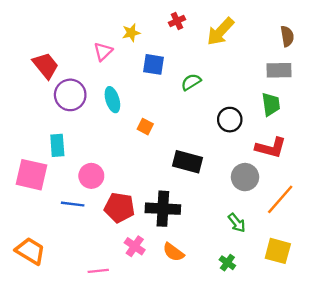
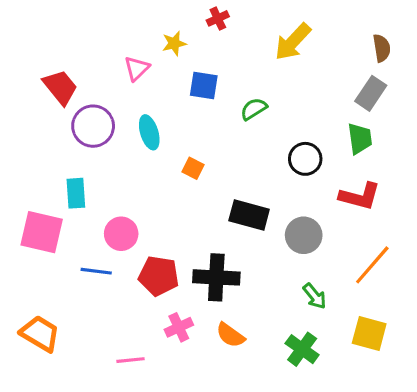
red cross: (177, 21) -> (218, 18), moved
gray rectangle: (279, 70) -> (371, 93), turned -55
gray circle: (245, 177) -> (304, 235), moved
pink cross: (135, 246) -> (179, 327), turned 30
green cross: (227, 263) -> (302, 349), size x1.5

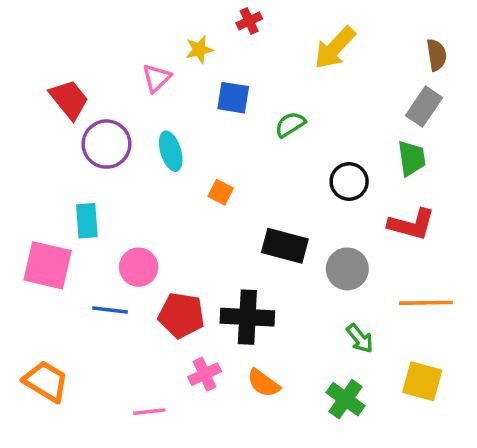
orange line: (372, 265) -> (426, 303), turned 48

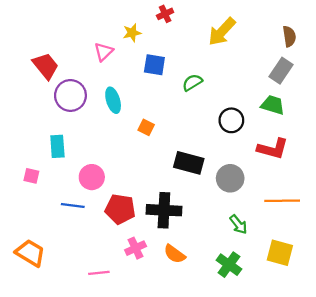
green trapezoid: (412, 158) -> (273, 105), turned -65
pink square: (48, 265) -> (31, 176), size x0.5

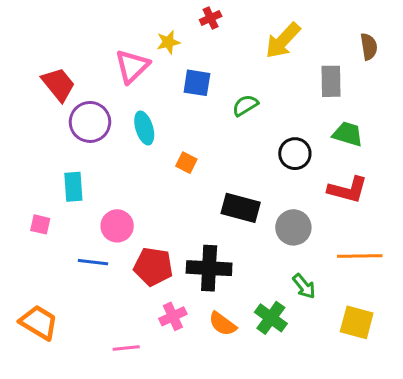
pink triangle: (104, 52) -> (132, 66), size x1.4
gray rectangle: (281, 71) -> (331, 81), moved, turned -35
green cross: (229, 265) -> (271, 318), moved

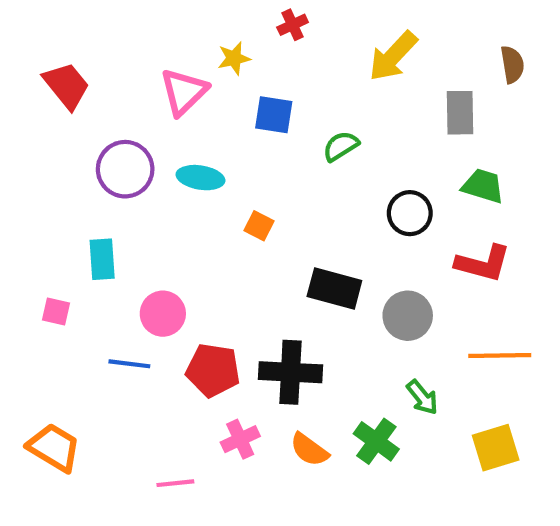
red trapezoid: (58, 84) -> (67, 85), moved
cyan ellipse: (144, 128) -> (200, 178), turned -64
yellow square: (357, 322) -> (496, 448), turned -32

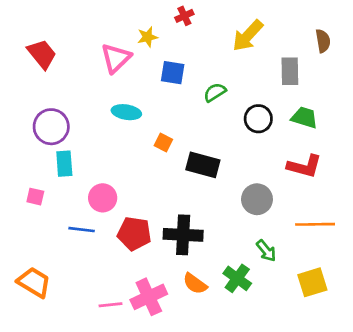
purple circle: (125, 169) -> (51, 127), moved
black circle: (410, 213) -> (258, 119), moved
black rectangle: (334, 288) -> (203, 165), moved
pink cross: (240, 439) -> (149, 297), moved, size x1.5

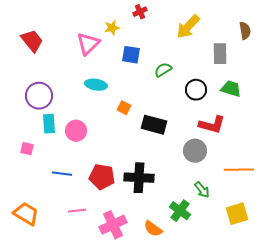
red L-shape: (304, 166) -> (212, 125), moved
pink circle: (103, 198) -> (76, 131), moved
orange semicircle: (195, 284) -> (153, 229), moved
pink line: (111, 305) -> (77, 211), moved

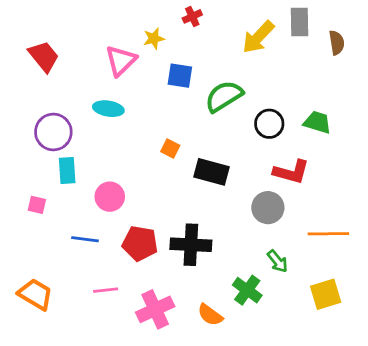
gray rectangle: (220, 54) -> (300, 22), moved
green semicircle: (163, 70) -> (224, 96), size x1.6
cyan ellipse: (96, 85) -> (108, 109), moved
pink circle: (76, 131) -> (110, 197), moved

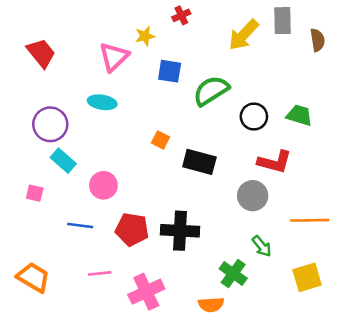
cyan rectangle: (67, 170) -> (63, 161), turned -45
orange semicircle: (210, 315) -> (211, 305), moved, turned -40

